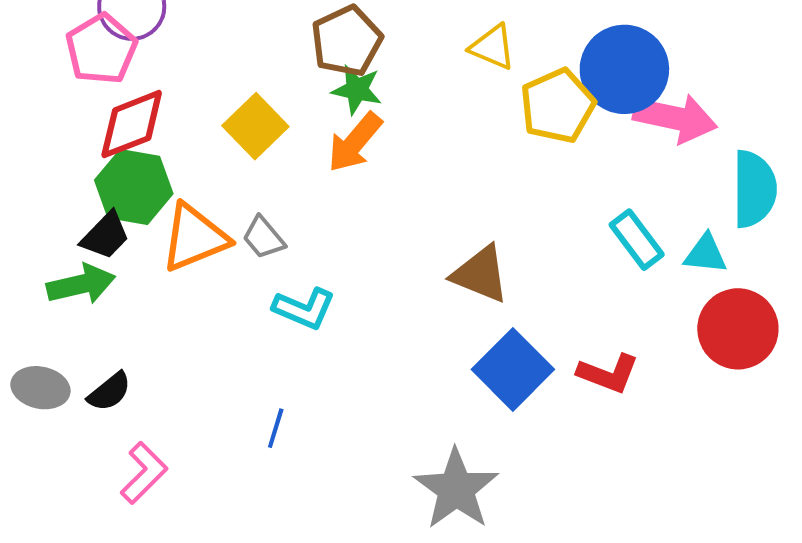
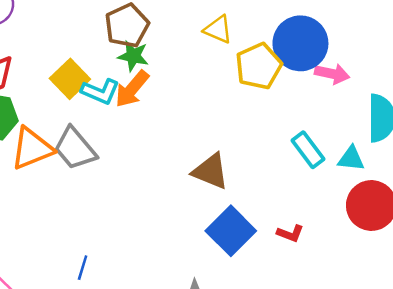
pink arrow: (675, 118) -> (332, 74), size x0.7
gray trapezoid: (264, 238) -> (75, 148), size x1.6
cyan L-shape: (304, 309) -> (100, 91), moved
red L-shape: (608, 373) -> (290, 233), size x0.7

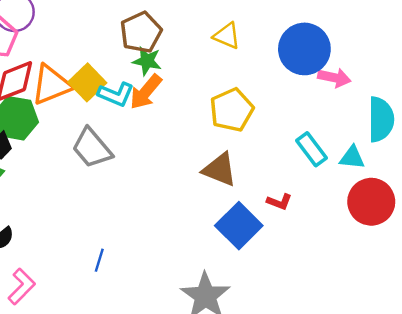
yellow pentagon: (259, 66) -> (232, 110), moved
orange triangle: (32, 148) -> (51, 85), moved
red L-shape: (290, 233) -> (279, 202), moved

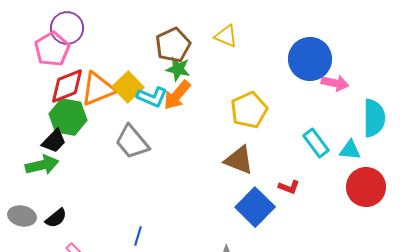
yellow triangle: (227, 36) -> (226, 36), moved

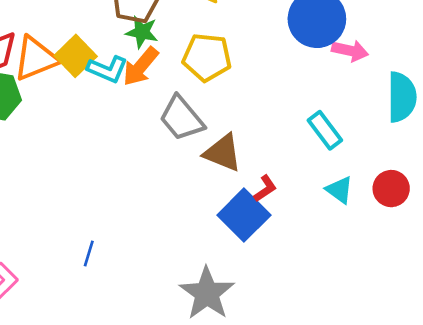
yellow pentagon: (249, 110) -> (207, 57), moved, turned 30
gray trapezoid: (132, 142) -> (182, 118), moved
cyan triangle: (350, 150) -> (339, 190), moved, turned 30
red L-shape: (289, 187) -> (265, 189), moved, turned -55
red circle: (366, 187) -> (391, 189), size x0.7

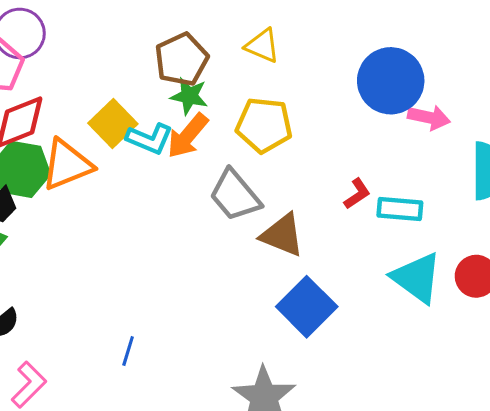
orange triangle: (36, 59) -> (67, 165), moved
cyan rectangle: (325, 130) -> (400, 209), turned -48
red L-shape: (265, 189) -> (357, 194), moved
cyan triangle: (339, 190) -> (417, 278), size x1.6

